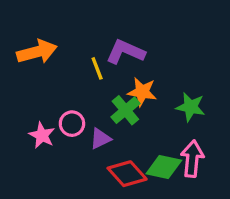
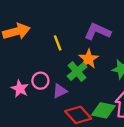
purple L-shape: (125, 52) -> (98, 31), moved
orange star: (142, 92) -> (88, 59), turned 30

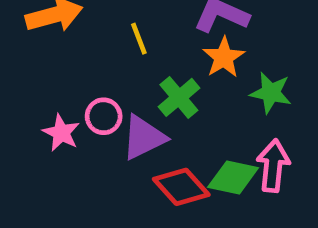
orange star: (88, 59) -> (224, 57), moved
purple triangle: (60, 91) -> (144, 137), size x1.5

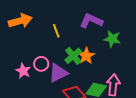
orange star: (224, 57) -> (86, 56), moved
green star: (271, 93) -> (112, 39), moved

